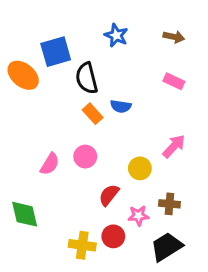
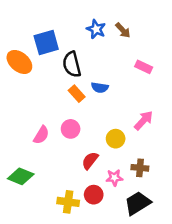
brown arrow: (174, 37) -> (123, 30), moved, turned 35
green diamond: (25, 214) -> (21, 176), turned -55

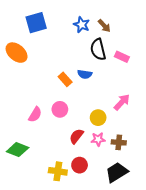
blue square: (46, 43) -> (36, 23), moved
black semicircle: (72, 64) -> (98, 49), moved
pink star: (114, 178) -> (98, 139), moved

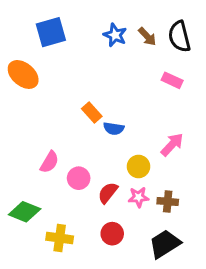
black semicircle: (98, 49) -> (179, 37), moved
blue semicircle: (85, 74) -> (114, 129), moved
pink circle: (60, 109) -> (79, 178), moved
yellow cross: (58, 171) -> (60, 238), moved

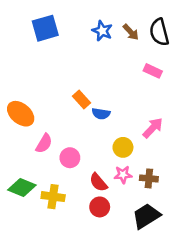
orange ellipse: (23, 74) -> (21, 114), moved
red semicircle: (108, 193) -> (98, 182), moved, turned -78
yellow cross: (60, 238) -> (53, 197), moved

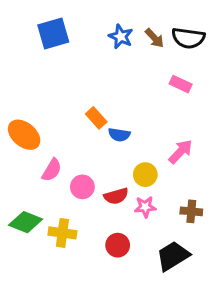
black semicircle: (159, 32) -> (188, 38), turned -68
brown cross: (149, 178) -> (191, 211), moved
red semicircle: (98, 182) -> (116, 196), moved, turned -66

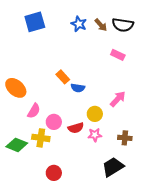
yellow cross: (62, 233) -> (41, 138), moved
red circle: (118, 245) -> (54, 173), moved

